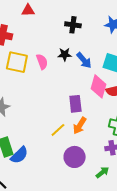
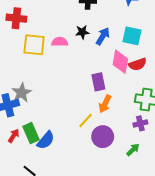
blue arrow: (84, 60) -> (103, 36), turned -102
pink semicircle: (42, 62) -> (60, 42), turned -63
yellow line: (58, 130) -> (86, 120), moved

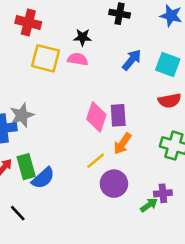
black star: (82, 32) -> (83, 37), moved
pink diamond: (120, 62) -> (96, 117), moved
purple cross: (140, 123) -> (163, 193), moved

